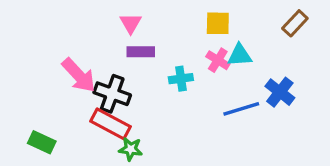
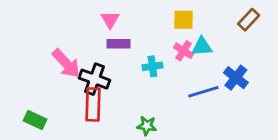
red rectangle: (111, 124) -> (93, 105), turned 64
green star: (131, 149) -> (147, 126), moved

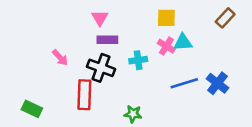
pink arrow: (66, 63) -> (60, 58), size x0.6
blue cross: (236, 78) -> (218, 83), moved
black cross: (94, 79) -> (101, 68), moved

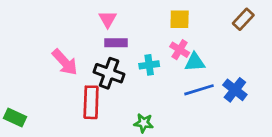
cyan triangle: (183, 42) -> (195, 62), moved
pink arrow: (60, 58) -> (65, 62), size x1.5
green rectangle: (32, 109) -> (15, 117), moved

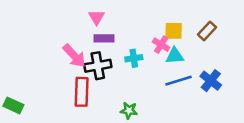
yellow square: (180, 19) -> (174, 31), moved
brown rectangle: (243, 19) -> (207, 31), moved
pink arrow: (65, 62) -> (74, 56), moved
black cross: (109, 73) -> (98, 66), turned -30

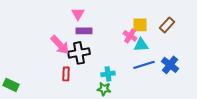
cyan cross: (134, 58) -> (108, 74), moved
red rectangle: (82, 92) -> (66, 74), size x0.6

